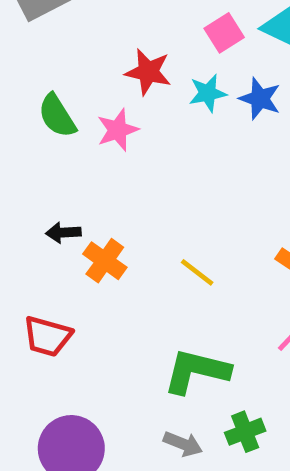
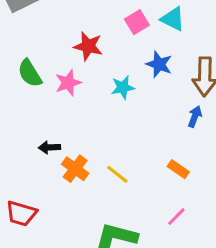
cyan star: (208, 93) -> (123, 87), moved
black arrow: (63, 233) -> (49, 147), moved
orange cross: (105, 261) -> (75, 169), moved

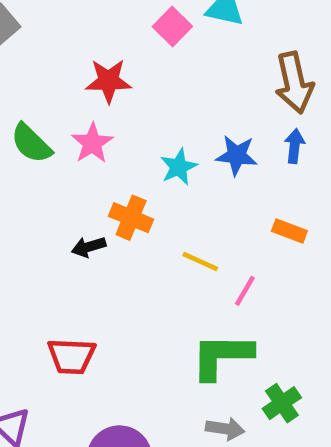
blue star: (159, 64) -> (237, 155), moved
cyan star: (123, 87) -> (179, 167), moved
orange cross: (75, 169) -> (131, 218), moved
pink line: (176, 217) -> (245, 291), moved

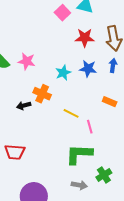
red star: (109, 81) -> (85, 38), moved
pink star: (92, 143) -> (27, 61), turned -30
pink line: (245, 291) -> (90, 127), turned -48

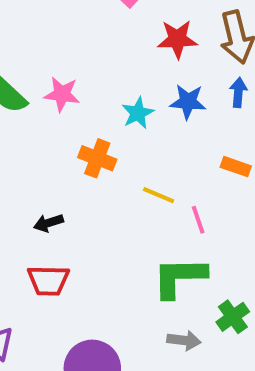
black arrow: (24, 106) -> (49, 223), moved

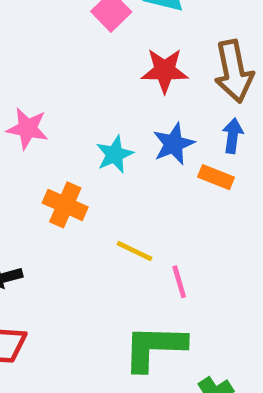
blue star: (188, 102) -> (174, 144), turned -30
orange rectangle: (236, 167) -> (216, 177), moved

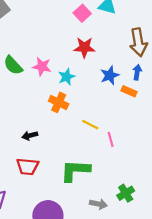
red star: (165, 71) -> (84, 47), moved
cyan star: (115, 154) -> (67, 77), moved
green L-shape: (154, 347) -> (75, 171), moved

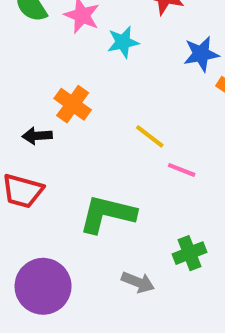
orange cross: (59, 102) -> (73, 104), moved
pink line: (111, 139) -> (182, 170), turned -64
green cross: (126, 193) -> (190, 253), moved

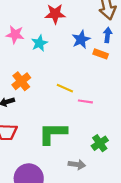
orange cross: (73, 104) -> (21, 81), turned 30

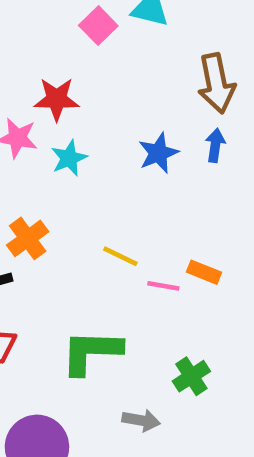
red star: (55, 14) -> (57, 99), moved
orange rectangle: (101, 54) -> (204, 272), moved

